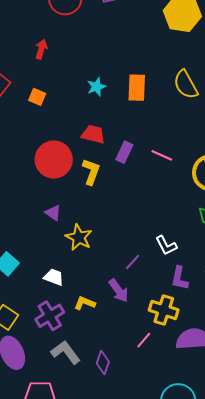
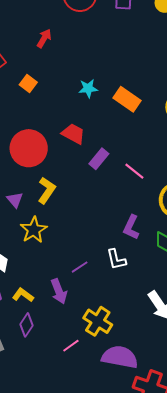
orange rectangle: (137, 88) -> (127, 99), turned -72
yellow L-shape: (91, 172) -> (47, 190), moved
purple L-shape: (180, 278) -> (131, 227), moved
purple diamond: (103, 363) -> (27, 325), moved

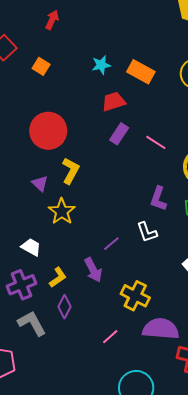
red trapezoid: (73, 134) -> (114, 102), moved, turned -40
yellow L-shape: (23, 295) -> (58, 277), turned 115
pink line: (71, 346) -> (110, 337), moved

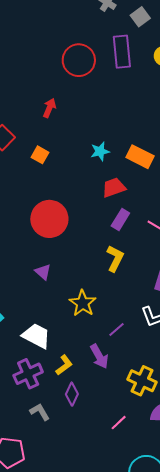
yellow L-shape: (71, 171) -> (115, 258), moved
yellow star: (62, 211) -> (83, 303), moved
white trapezoid: (31, 247) -> (36, 336), size x1.4
gray L-shape: (32, 323) -> (40, 412), size x0.7

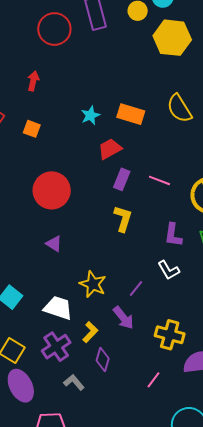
yellow star: (83, 303) -> (93, 284), moved

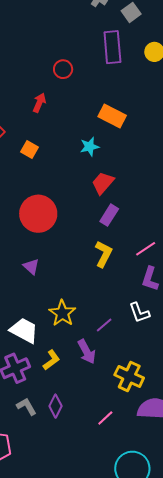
red circle: (54, 29) -> (63, 69), moved, size x0.6
orange rectangle: (131, 114) -> (112, 116), moved
red trapezoid: (110, 149) -> (103, 183), turned -30
pink line: (159, 180) -> (146, 249), moved, turned -65
purple diamond: (103, 360) -> (56, 406), moved

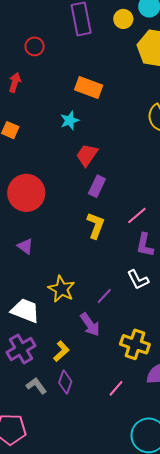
yellow L-shape: (51, 360) -> (61, 351), moved

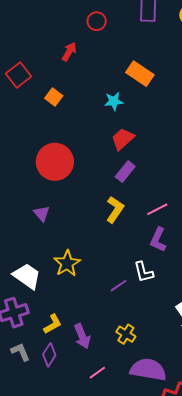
purple line: (104, 296) -> (118, 286), moved
purple arrow: (90, 324) -> (82, 336), moved
yellow cross: (135, 344) -> (126, 334), size x0.7

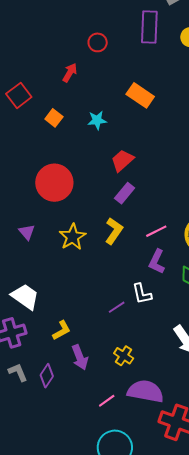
cyan star: (114, 101) -> (97, 120), moved
purple triangle: (42, 213) -> (27, 232), moved
yellow star: (67, 263) -> (73, 237), moved
yellow L-shape: (53, 324) -> (62, 330), moved
pink line: (97, 373) -> (107, 401), moved

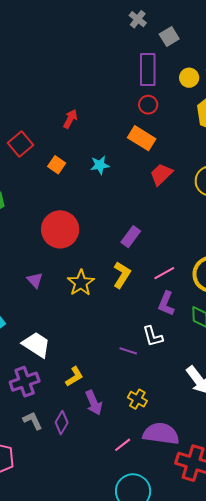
red circle: (98, 42) -> (148, 105), moved
red trapezoid: (122, 160) -> (161, 174), moved
purple line: (117, 307) -> (128, 351), turned 54

